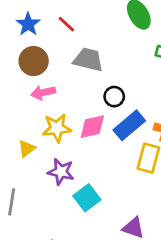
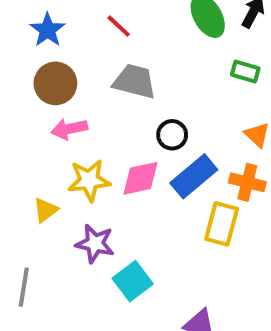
red line: (66, 24) -> (119, 26), moved

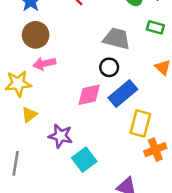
gray trapezoid: (135, 81) -> (117, 39), moved
yellow star: (89, 180) -> (18, 84), moved
orange cross: (247, 182) -> (155, 150), moved, turned -35

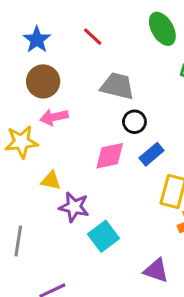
gray trapezoid: (117, 39) -> (117, 86), moved
blue rectangle: (123, 93) -> (151, 154), size x0.7
yellow triangle: (29, 115) -> (51, 181), moved, turned 49

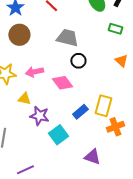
pink arrow: (54, 117) -> (34, 72), moved
blue rectangle: (151, 154) -> (80, 112), moved
pink diamond: (110, 156) -> (62, 83), turned 65

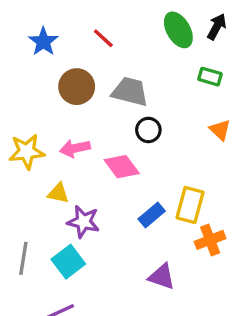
brown circle: (19, 35) -> (77, 87), moved
cyan square: (58, 135) -> (68, 262), moved
purple triangle: (92, 157) -> (162, 277), moved

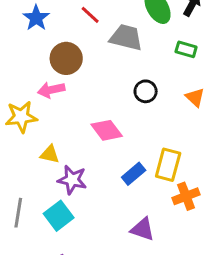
gray trapezoid: (130, 92) -> (126, 37), moved
black circle: (148, 130) -> (146, 91), moved
pink arrow: (75, 148) -> (51, 90), moved

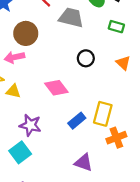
yellow triangle: (50, 154) -> (13, 91), moved

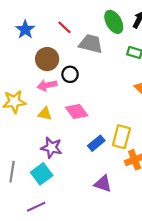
pink arrow: (14, 57) -> (47, 85), moved
black circle: (86, 58) -> (70, 74), moved
yellow triangle: (13, 91) -> (45, 114), moved

